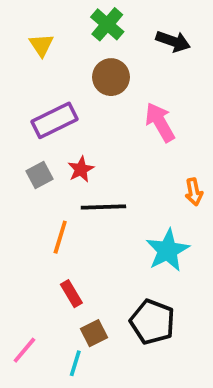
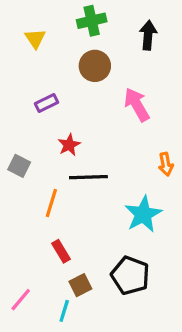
green cross: (107, 24) -> (92, 21), turned 36
black arrow: (173, 41) -> (148, 35), turned -104
purple rectangle: (55, 120) -> (46, 103), size x0.6
gray square: (39, 175) -> (19, 166), moved, turned -35

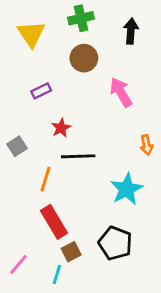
yellow triangle: (35, 38) -> (31, 34), size x1.5
gray square: (19, 166) -> (17, 146), turned 30
red rectangle: (61, 251) -> (54, 222), size x1.6

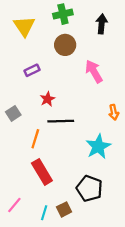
brown square: (71, 252) -> (64, 209), moved

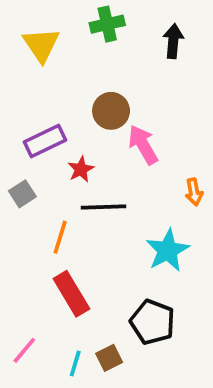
brown circle: (65, 45) -> (111, 111), moved
purple rectangle: (32, 70) -> (45, 141), moved, size x1.5
pink arrow: (94, 71) -> (143, 145), moved

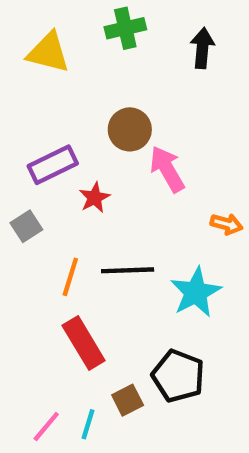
yellow triangle: (41, 45) -> (48, 52), turned -42
orange arrow: (194, 192) -> (227, 224), turned -64
black line: (103, 207) -> (128, 270), moved
pink line: (24, 350) -> (46, 426), moved
brown square: (109, 358) -> (128, 400), moved

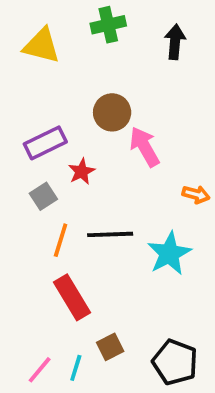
gray square: (26, 226) -> (43, 196), moved
black pentagon: (178, 376) -> (175, 362), moved

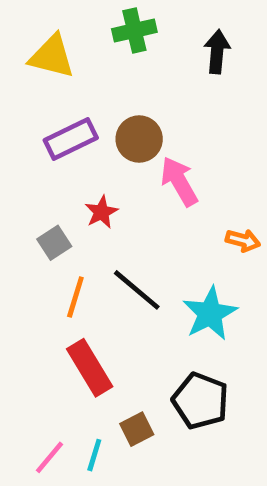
purple rectangle: (45, 143) -> (71, 139), moved
black line: (110, 234) -> (137, 290), turned 42
black pentagon: (175, 362) -> (200, 401), moved

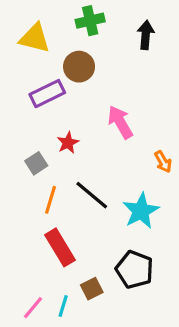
brown circle: (139, 139) -> (79, 67), moved
orange arrow: (243, 240) -> (163, 162), turned 45

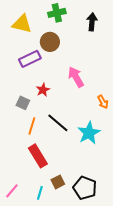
gray square: (36, 163) -> (23, 103), turned -32
black pentagon: (135, 270) -> (85, 188), moved
pink line: (33, 308) -> (12, 191), moved

